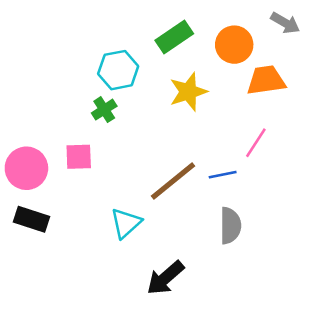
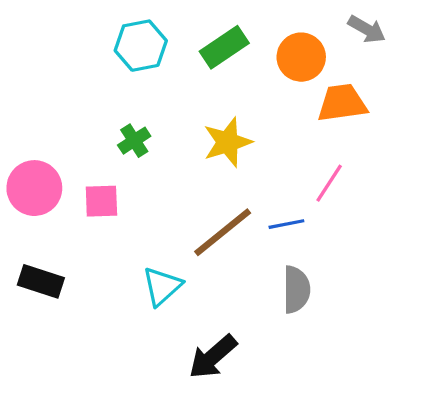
cyan hexagon: (118, 70) -> (141, 46), moved
yellow star: (188, 92) -> (228, 142), moved
pink circle: (26, 168) -> (34, 188), moved

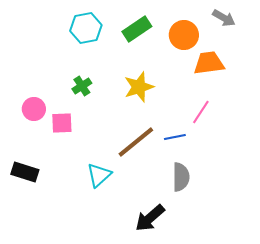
pink circle: (34, 188) -> (34, 109), moved, size x0.7
black arrow: (213, 357) -> (150, 218), moved

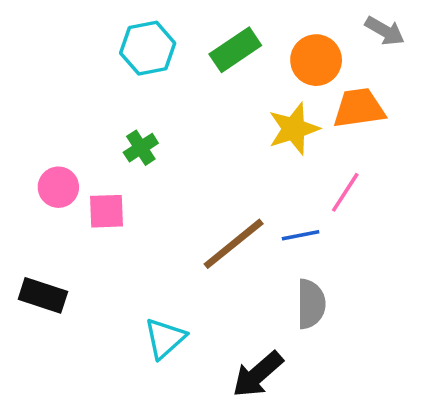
yellow star: (139, 87) -> (294, 129), moved
cyan triangle: (99, 175) -> (165, 338), moved

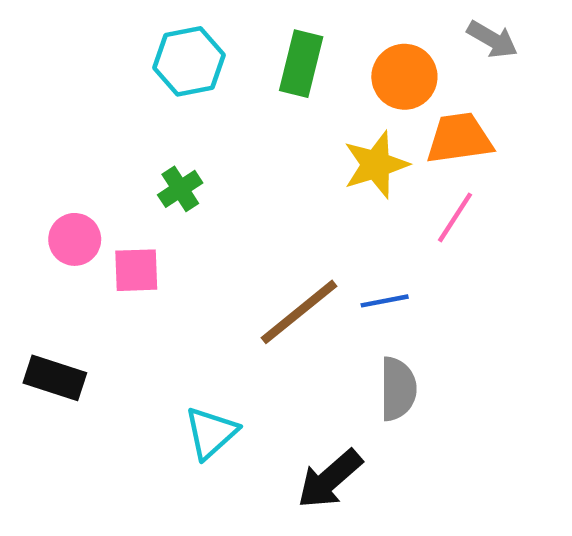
green rectangle: (235, 50) -> (301, 64), turned -42
pink line: (345, 192) -> (455, 217), moved

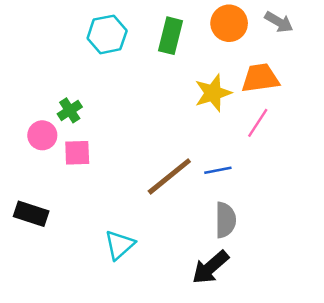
orange circle: (404, 77) -> (229, 23), moved
green cross: (180, 189) -> (70, 110), moved
black arrow: (330, 479) -> (210, 267), moved

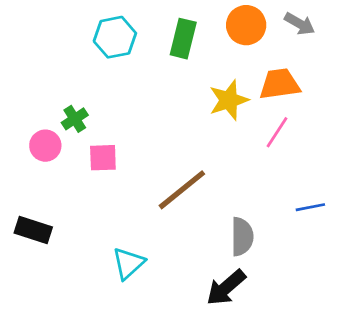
pink square: (77, 153) -> (103, 158), moved
blue line: (218, 170) -> (310, 207), moved

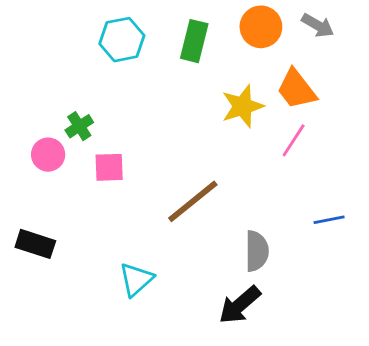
orange trapezoid: (280, 84) -> (296, 89), turned -120

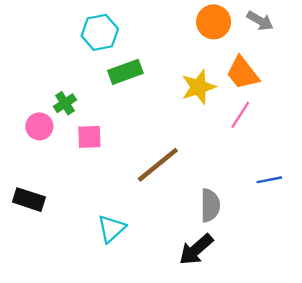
green rectangle: (194, 41) -> (125, 72), moved, turned 56

